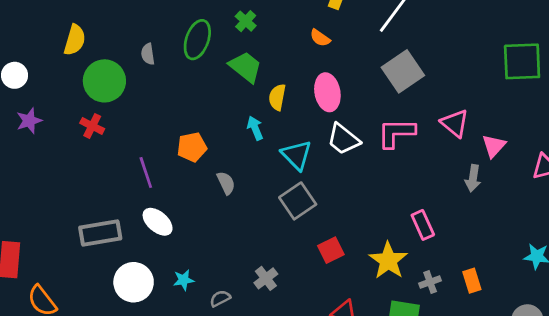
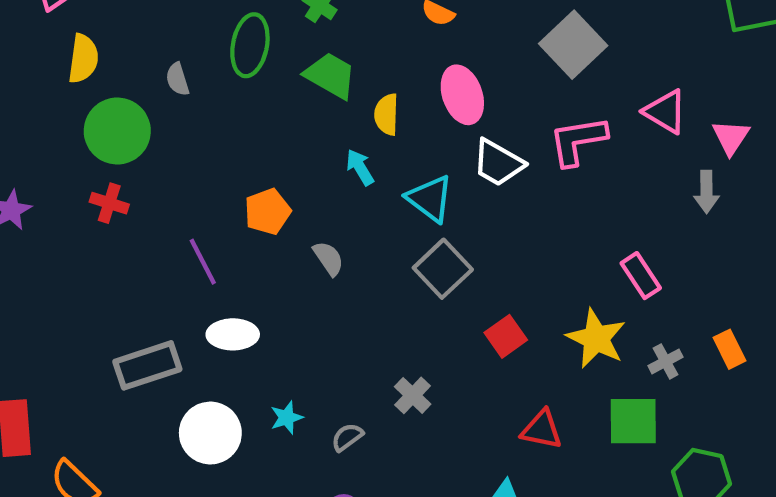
yellow semicircle: (75, 40) -> (83, 59), moved
white ellipse: (158, 222) -> (233, 334), turned -32

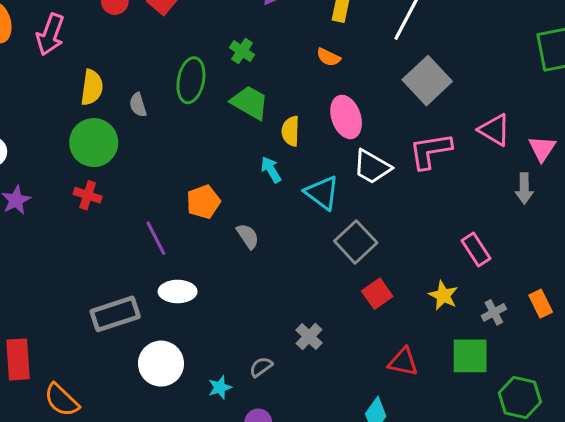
yellow semicircle: (83, 59) -> (92, 87), moved
gray square: (443, 269) -> (356, 242), moved
yellow star: (596, 338) -> (443, 295), size x0.7
cyan star: (287, 418) -> (220, 387), moved

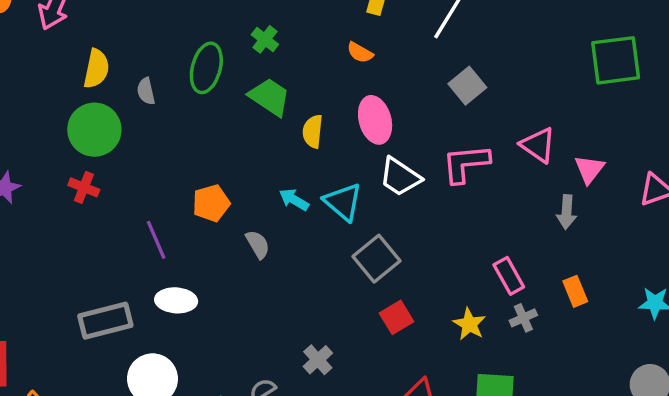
gray square: (427, 81) -> (467, 86), size x0.7
cyan arrow: (271, 170) -> (294, 200), moved, turned -32
orange rectangle: (541, 304) -> (575, 291), moved
gray cross: (494, 312) -> (523, 318), moved

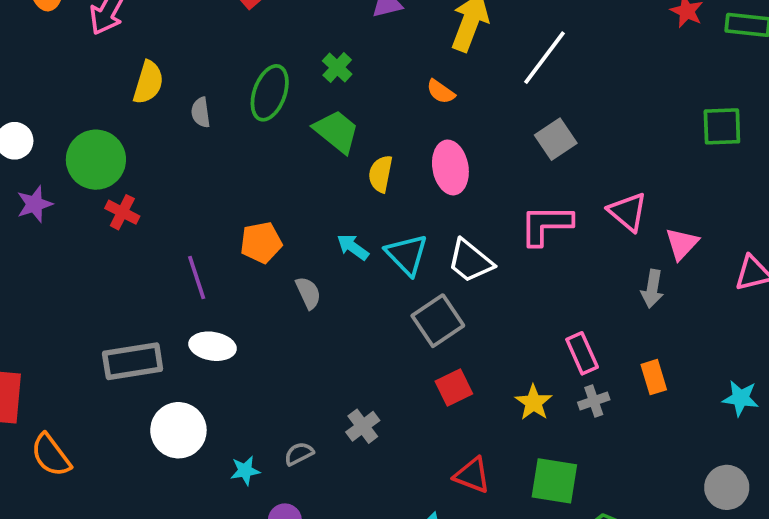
green square: (616, 60) -> (722, 126), size x0.7
green circle: (94, 130) -> (96, 160), moved
white trapezoid: (400, 177) -> (470, 261), moved

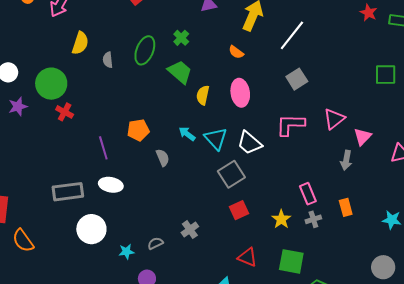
pink triangle: (628, 212) -> (334, 119), turned 40

